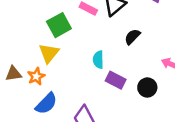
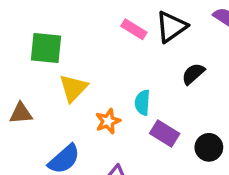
green square: (59, 25) -> (46, 48), moved, turned 30
orange star: (36, 76) -> (108, 121), moved

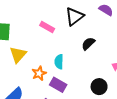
pink rectangle: (134, 29) -> (47, 27), moved
purple rectangle: (165, 134) -> (58, 85), moved

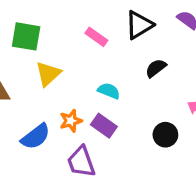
cyan semicircle: (59, 62) -> (109, 91), turned 104
orange star: (39, 73) -> (71, 121), moved

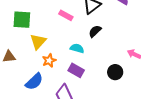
black semicircle: (156, 68) -> (95, 31), moved
orange star: (71, 121) -> (49, 60), moved

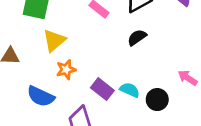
cyan semicircle: (77, 48) -> (130, 90), moved
blue semicircle: (34, 82) -> (41, 96), turned 60

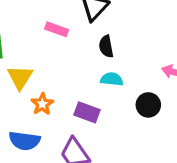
black semicircle: (137, 37) -> (106, 46), turned -48
cyan semicircle: (130, 90) -> (112, 79), moved

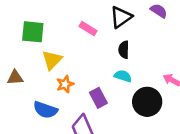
black circle: (148, 105) -> (147, 102), size x1.5
purple rectangle: (87, 112) -> (98, 98), turned 30

